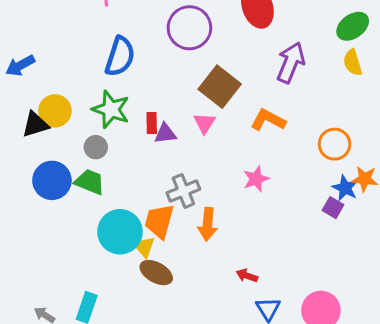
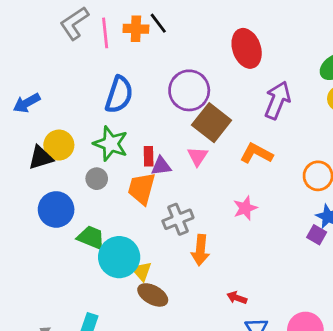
purple circle: (189, 28) -> (189, 90), moved
green trapezoid: (90, 182) -> (91, 237), moved
orange trapezoid: (159, 221) -> (142, 188), moved

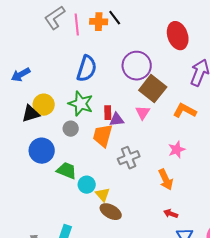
orange arrow: (200, 250) -> (166, 180), moved, turned -30
cyan circle: (119, 257) -> (87, 185), size x0.6

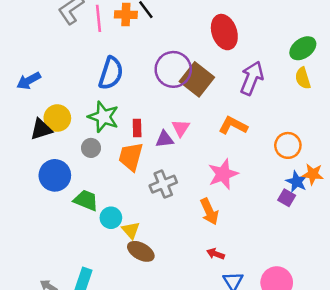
brown square: (153, 89) -> (197, 79), moved
purple triangle: (117, 120) -> (165, 139), moved
pink star: (177, 150) -> (223, 174), size x1.4

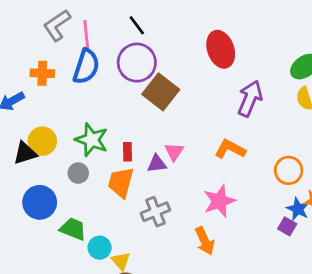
orange cross: (126, 15) -> (42, 73), moved
purple circle: (173, 69) -> (137, 63), moved
blue semicircle: (111, 73) -> (86, 67), moved
brown square: (197, 79) -> (161, 92), moved

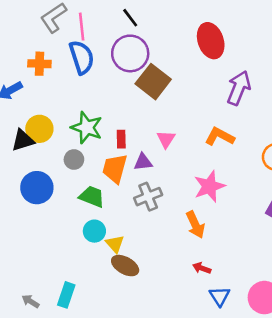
blue semicircle: (86, 67) -> (82, 57), turned -36
purple triangle: (157, 164) -> (143, 162), moved
green trapezoid: (73, 229) -> (92, 197), moved

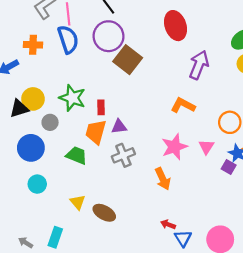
pink triangle: (166, 139) -> (206, 147), moved
gray circle: (74, 159) -> (50, 122), moved
cyan circle: (94, 231) -> (37, 184), moved
yellow triangle: (115, 244) -> (78, 202), moved
red arrow: (202, 268) -> (168, 224), moved

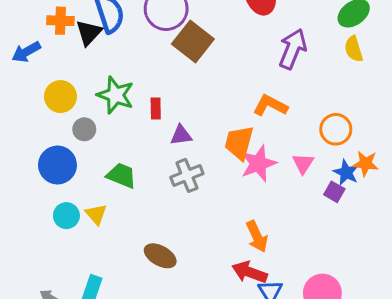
black triangle: (19, 109) -> (89, 33), moved, turned -30
orange trapezoid: (96, 132) -> (239, 143), moved
orange arrow: (163, 179) -> (257, 236), moved
yellow triangle: (78, 202) -> (96, 214), moved
red arrow: (168, 224) -> (249, 272), size x1.6

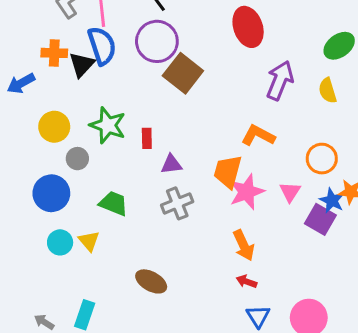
yellow semicircle: (354, 49) -> (328, 91), moved
purple square: (334, 192) -> (320, 219), size x1.5
orange arrow: (257, 236) -> (244, 245), moved
red arrow: (249, 272) -> (247, 281), moved, size x0.6

